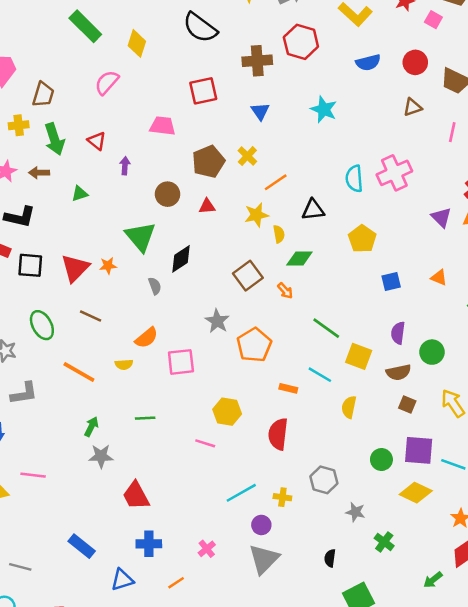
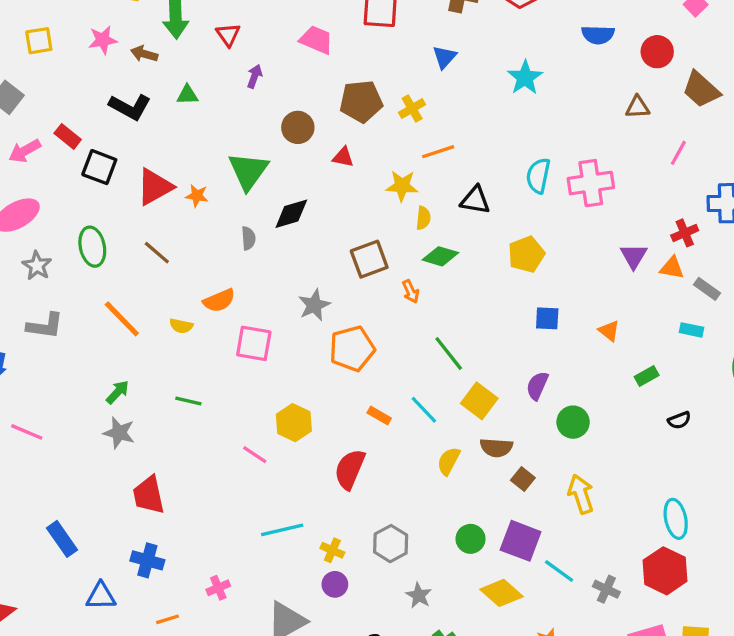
black L-shape: (20, 217) -> (130, 107), moved
brown semicircle: (399, 372) -> (496, 448), moved
purple circle: (261, 525) -> (335, 584), moved

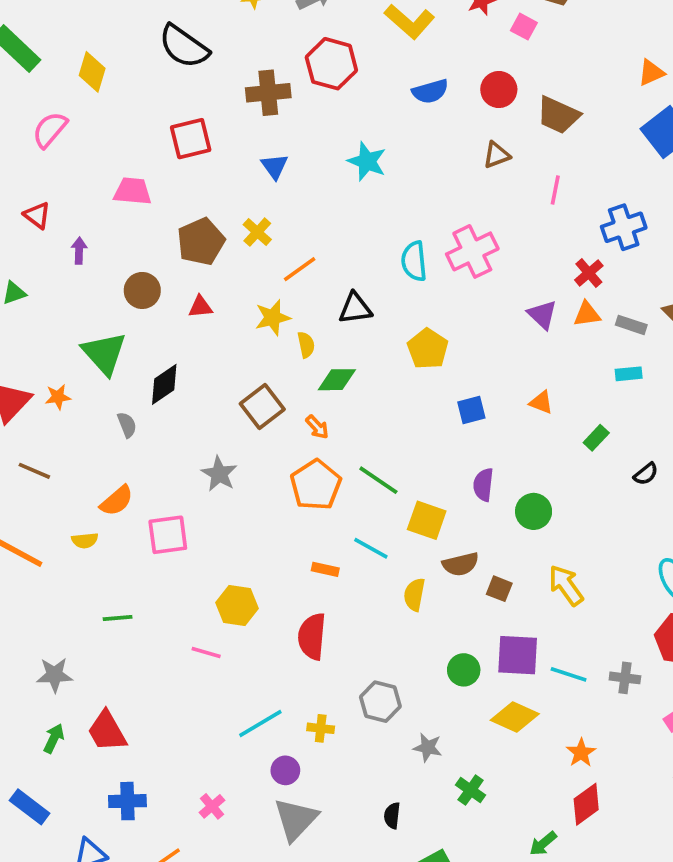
orange pentagon: (352, 349) -> (316, 485), moved
green arrow: (118, 392) -> (54, 738), moved
purple circle: (335, 584) -> (285, 770), moved

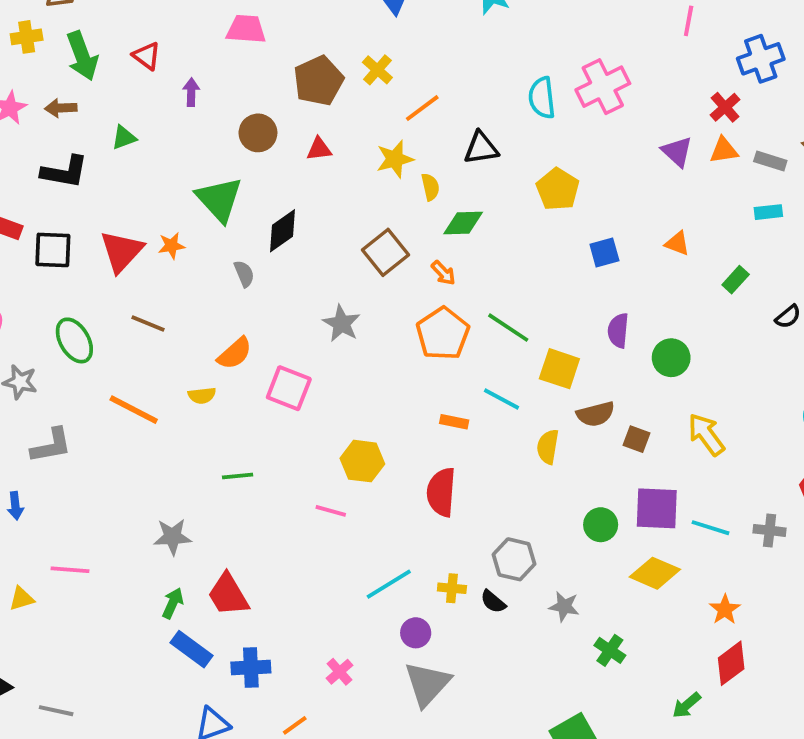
pink square: (168, 535) -> (289, 388), turned 30
blue rectangle: (30, 807) -> (191, 649), moved
black semicircle: (392, 816) -> (493, 602), moved, turned -55

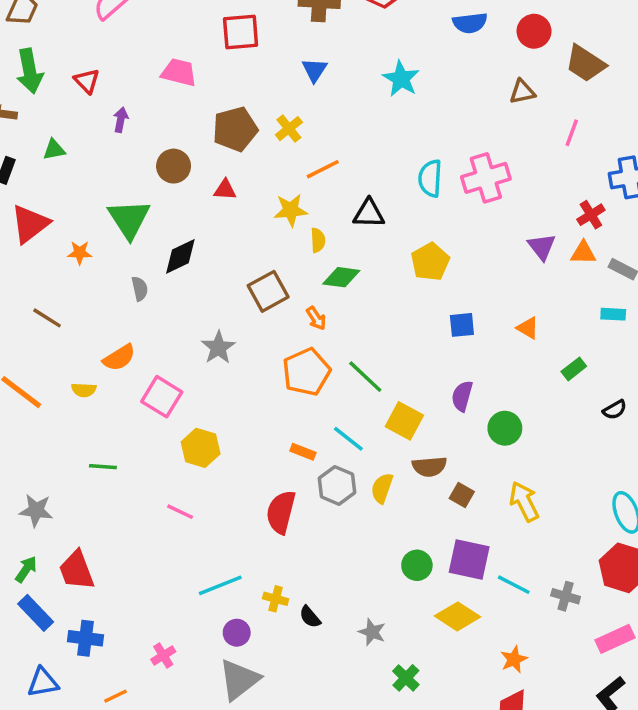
red triangle: (121, 251) -> (30, 224), moved
yellow hexagon: (362, 461) -> (201, 448), moved
gray hexagon: (514, 559) -> (337, 485), moved

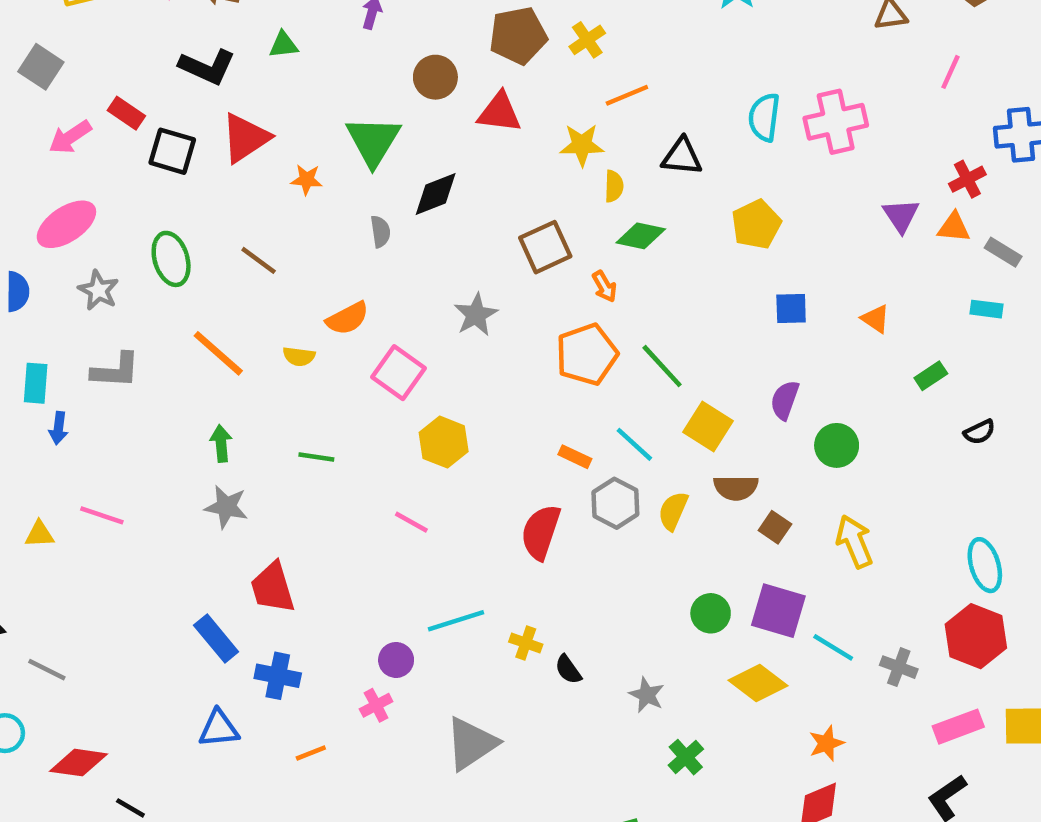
red triangle: (225, 190) -> (500, 112), size x1.5
green arrow: (26, 569) -> (221, 443), moved, turned -44
purple circle: (237, 633) -> (396, 660), moved

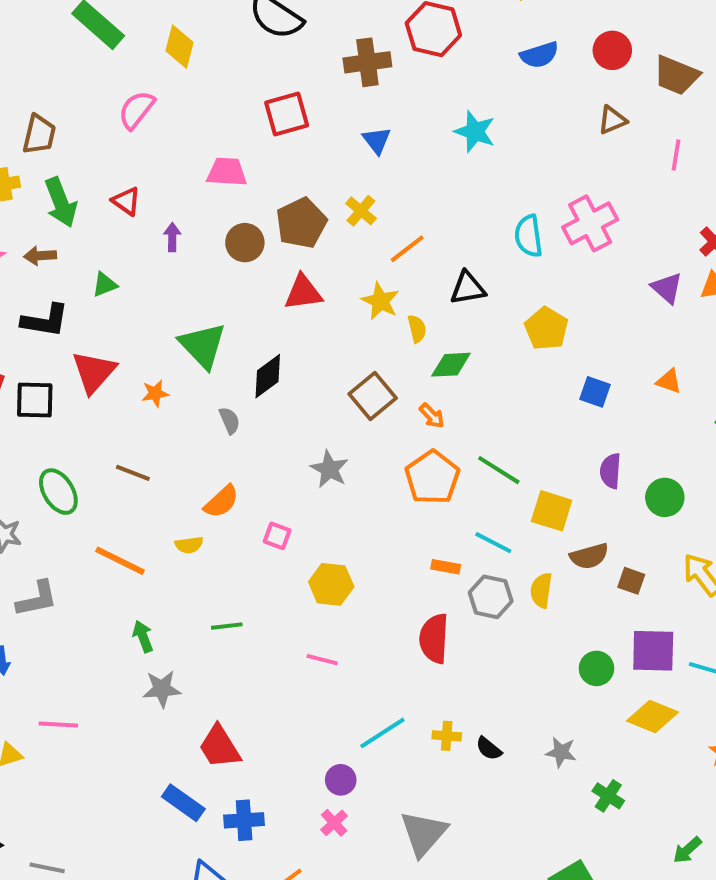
brown circle: (435, 77) -> (245, 243), moved
yellow star: (582, 145) -> (380, 301), turned -30
blue square: (791, 309) -> (595, 392), turned 36
pink square: (399, 373) -> (277, 536), size x0.6

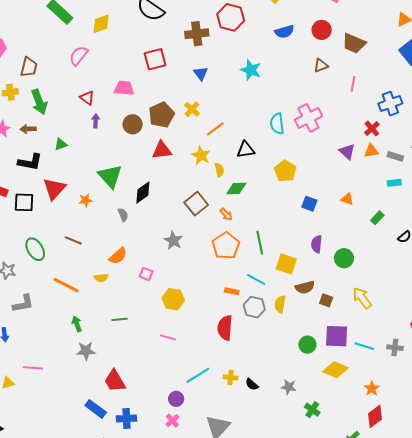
yellow diamond: (180, 47) -> (101, 24), turned 55
red triangle: (126, 201) -> (87, 98), moved
green line: (499, 470) -> (260, 243), turned 45

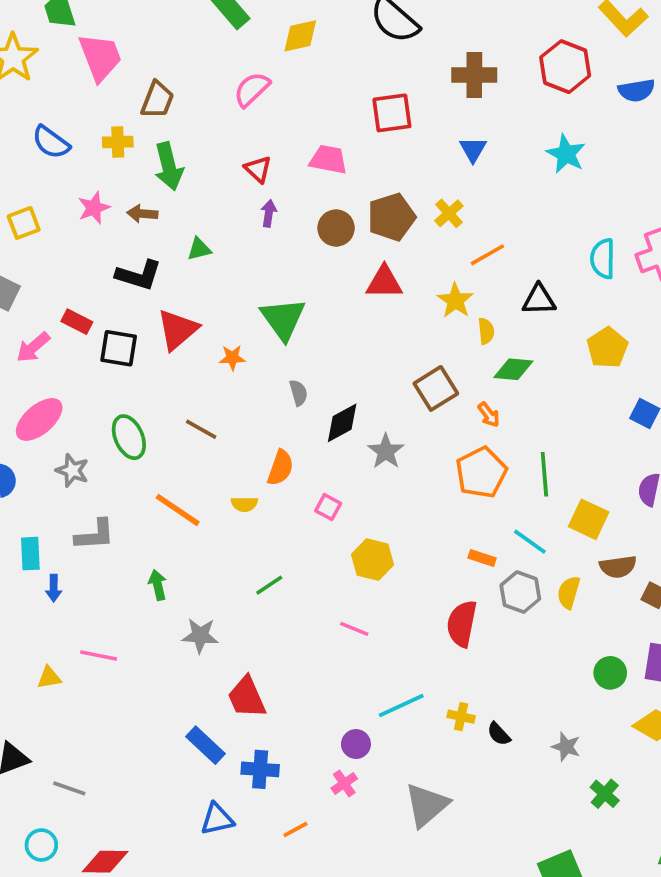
red hexagon: (231, 17) -> (565, 67), moved
black diamond: (143, 193) -> (342, 423), moved
orange semicircle: (118, 256) -> (280, 468), turned -36
green line: (120, 319) -> (269, 585), turned -35
green arrow: (77, 324) -> (158, 585), moved

